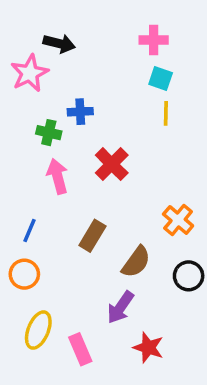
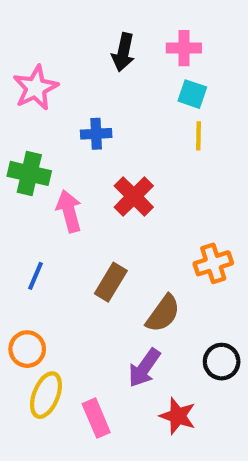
black arrow: (59, 43) -> (123, 52), moved, turned 88
green cross: (49, 133) -> (29, 173), moved, size x1.4
orange cross: (178, 220) -> (213, 263), turned 32
orange circle: (24, 274) -> (27, 349), moved
black circle: (189, 276) -> (222, 362), moved

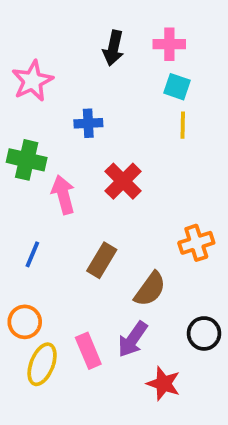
pink rectangle: (96, 418) -> (88, 351), moved

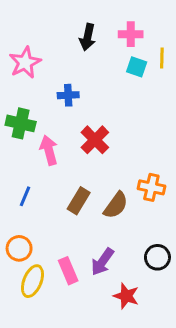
yellow line: (183, 125) -> (162, 58), moved
orange cross: (196, 243) -> (151, 187), turned 30
brown semicircle: (150, 289) -> (116, 205), moved

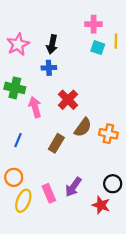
black arrow: (88, 37) -> (52, 44), moved
brown semicircle: (116, 205) -> (83, 127), moved
red star: (126, 296) -> (101, 205), moved

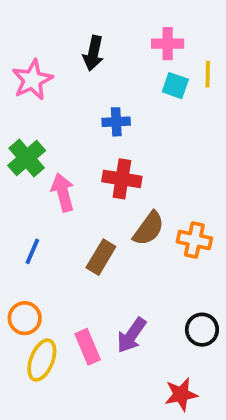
black arrow: (52, 44) -> (93, 53), moved
blue cross: (49, 68) -> (116, 122), moved
green cross: (15, 88) -> (27, 158), turned 36
red cross: (68, 100) -> (122, 179), turned -36
red star: (101, 205) -> (181, 394), moved, turned -30

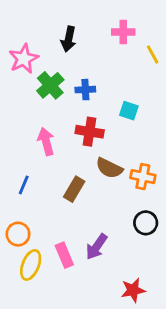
yellow line: (208, 74) -> (153, 55), turned -30
cyan square: (175, 86) -> (129, 111), moved
green cross: (27, 158) -> (50, 85), moved
brown semicircle: (149, 229) -> (109, 168), turned 80
black circle: (202, 330) -> (146, 223), moved

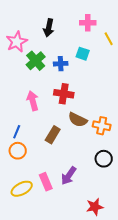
cyan square: (129, 111) -> (83, 54), moved
orange circle: (18, 234) -> (18, 151), moved
yellow ellipse: (31, 265) -> (22, 189), turned 40

